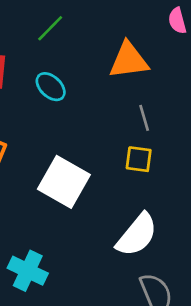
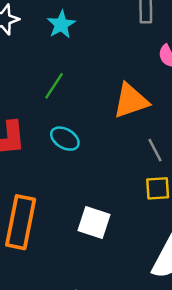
white square: (64, 182) -> (94, 222), size x0.7

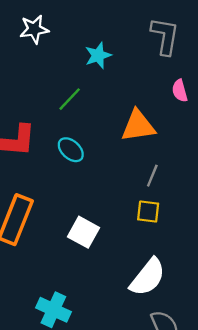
cyan star: (61, 25) -> (98, 55), moved
gray line: (155, 150) -> (152, 176), turned 40

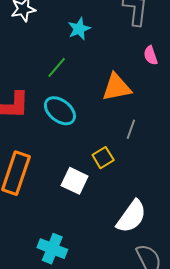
cyan ellipse: (71, 150) -> (60, 111), size x1.4
yellow square: (148, 211) -> (103, 158), moved, turned -35

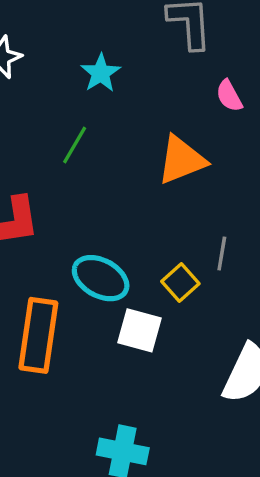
cyan ellipse: (60, 111) -> (101, 278), moved
gray line: (131, 129) -> (222, 254), moved

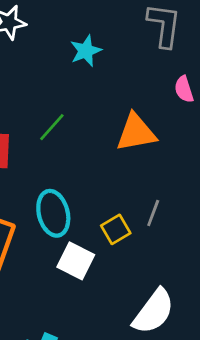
green line: (75, 145) -> (52, 127), moved
cyan ellipse: (101, 278) -> (53, 213), turned 36

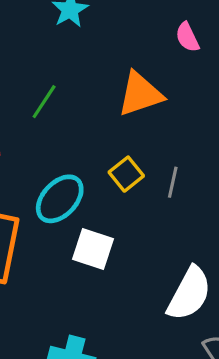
cyan ellipse: (53, 213) -> (60, 199), turned 66
yellow square: (116, 229) -> (126, 174), moved

